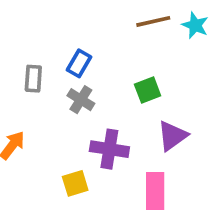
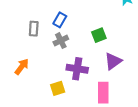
gray cross: (81, 100) -> (61, 41), turned 32

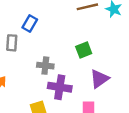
blue rectangle: (60, 20) -> (30, 24), moved
gray cross: (61, 41) -> (45, 66), moved, turned 32

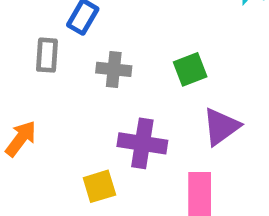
gray cross: (45, 66) -> (114, 69), moved

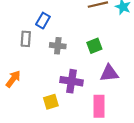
purple triangle: (221, 127) -> (109, 73), turned 30

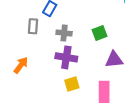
purple cross: (72, 81) -> (66, 57), moved
yellow square: (51, 102) -> (72, 84), moved

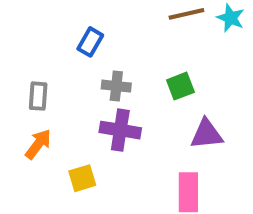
gray rectangle: (33, 26) -> (38, 96), moved
yellow square: (72, 84) -> (82, 178), moved

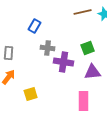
green square: (180, 86) -> (88, 48), moved
purple cross: (120, 130) -> (64, 62), moved

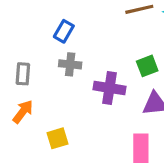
gray cross: (48, 48) -> (70, 64), moved

